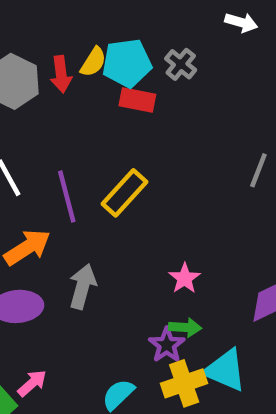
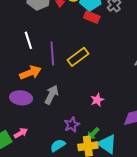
green arrow: (185, 327) -> (93, 134), moved, turned 120
purple star: (167, 345) -> (72, 125), moved

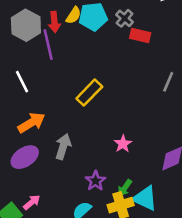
red rectangle: (92, 17) -> (140, 36), moved
purple line: (52, 54) -> (48, 45), moved
purple ellipse: (21, 98) -> (25, 157), turned -30

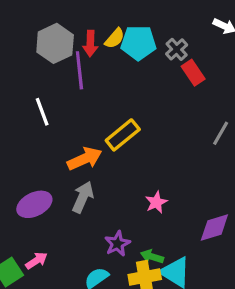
red rectangle: (140, 36) -> (193, 73), turned 36
orange arrow: (31, 123) -> (85, 159), moved
green arrow: (125, 188) -> (152, 257), turned 66

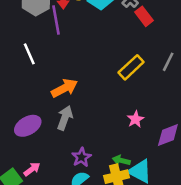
yellow rectangle: (123, 135) -> (131, 67), moved
pink star: (156, 202) -> (136, 119), moved
purple star: (117, 244) -> (81, 157), moved

